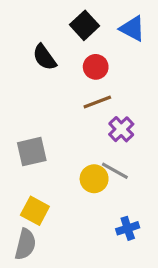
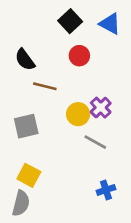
black semicircle: (45, 57) -> (25, 60), moved
brown line: (97, 102) -> (45, 86), moved, turned 35
yellow circle: (94, 179) -> (78, 114), moved

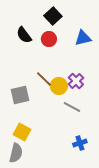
blue triangle: (110, 24) -> (83, 38), moved, turned -42
red circle: (79, 56) -> (49, 39), moved
black semicircle: (25, 60) -> (24, 35), moved
brown line: (45, 86) -> (44, 79), moved, turned 30

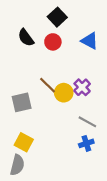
blue triangle: (83, 38) -> (90, 41), turned 42
gray line: (72, 107) -> (87, 122), moved
blue cross: (80, 143) -> (86, 143), moved

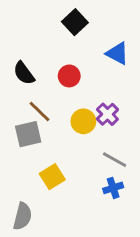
black semicircle: (26, 38) -> (24, 73), moved
red circle: (53, 42) -> (69, 76), moved
brown line: (47, 85) -> (39, 111), moved
yellow square: (24, 142) -> (52, 177), moved, turned 30

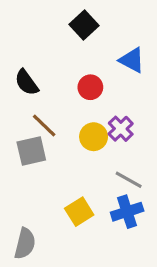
red circle: (69, 76) -> (90, 87), moved
yellow square: (52, 177) -> (79, 212), moved
blue cross: (113, 188) -> (127, 212), size x1.4

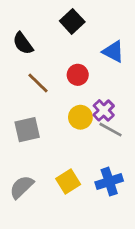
black semicircle: (27, 82) -> (23, 43), moved
brown line: (44, 126) -> (38, 83), moved
gray line: (129, 180) -> (111, 130), moved
gray semicircle: (25, 244) -> (22, 187), moved, turned -148

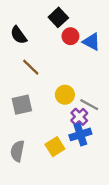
red circle: (78, 75) -> (70, 36), moved
purple cross: (104, 110) -> (79, 117), moved
blue cross: (109, 182) -> (80, 134), moved
gray semicircle: (22, 187) -> (17, 151), turned -35

